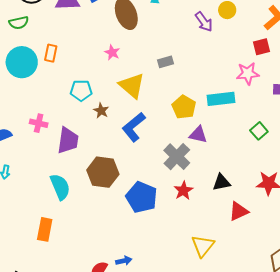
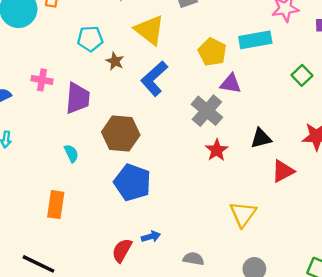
cyan semicircle: (60, 187) -> (71, 153), size x0.6
blue pentagon: (141, 197) -> (132, 182), moved

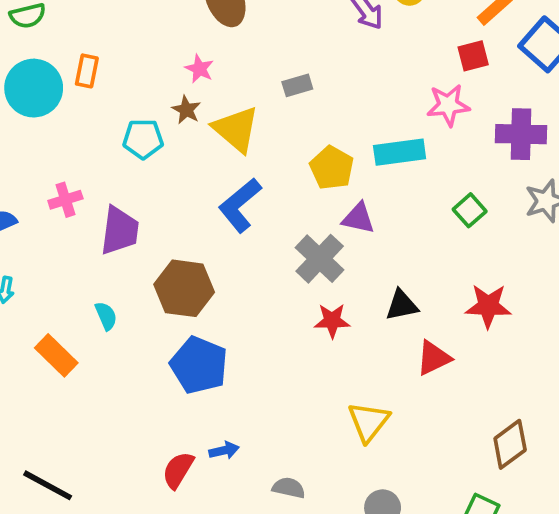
brown star: (115, 61) -> (186, 110), moved
pink cross: (42, 80) -> (65, 200), turned -30
red star: (217, 150) -> (332, 321), turned 30
orange rectangle: (56, 205) -> (56, 355), moved, turned -56

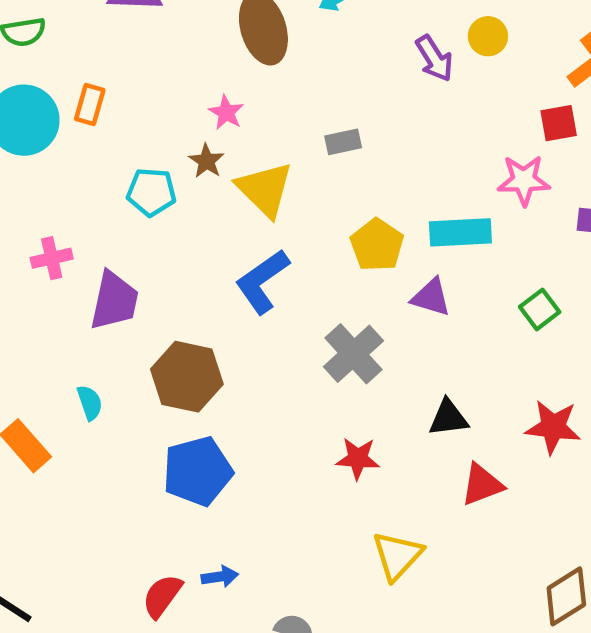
purple triangle: (358, 218) -> (431, 297), moved
red star: (332, 321) -> (358, 458), moved
blue pentagon: (199, 365) -> (197, 471), turned 30

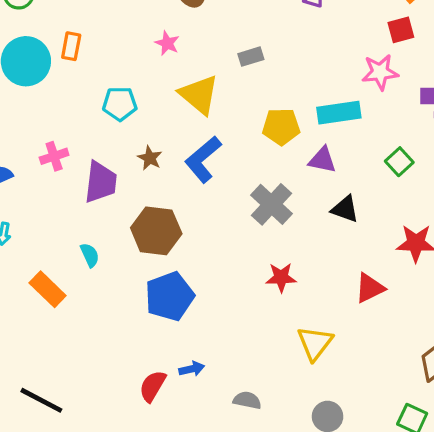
brown star: (206, 161) -> (150, 158), moved
yellow pentagon: (377, 245) -> (281, 127), turned -30
black triangle: (448, 418) -> (345, 209), moved, turned 32

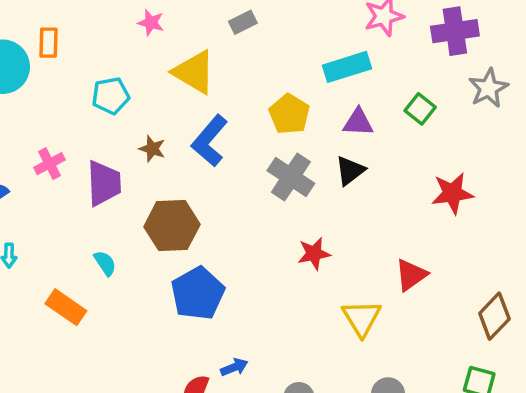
yellow pentagon: (281, 127) -> (289, 114), moved, turned -30
purple triangle: (322, 160) -> (358, 122), moved
black triangle: (345, 209) -> (350, 171), moved, turned -48
red triangle: (370, 288) -> (411, 275), moved

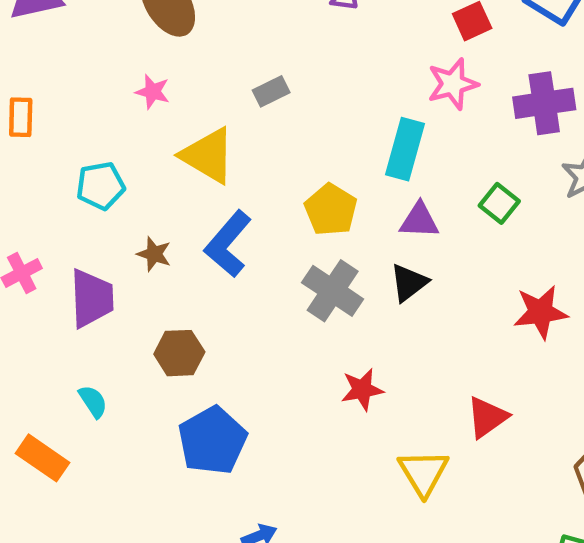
cyan rectangle: (347, 67) -> (405, 149), turned -57
brown hexagon: (172, 226) -> (179, 353), size x0.7

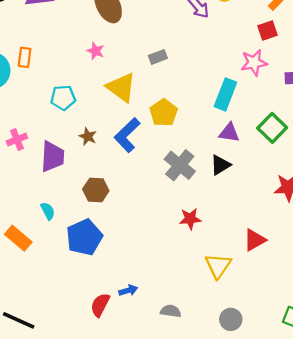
green square: (499, 203) -> (272, 128), size x1.4
yellow pentagon: (331, 210) -> (164, 113), moved
blue pentagon: (212, 441) -> (84, 237), moved

